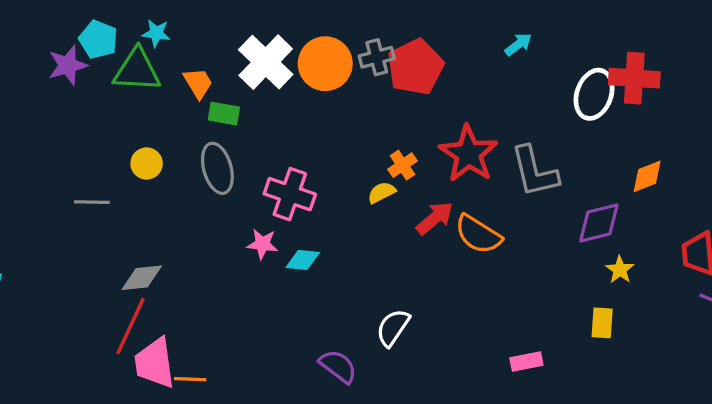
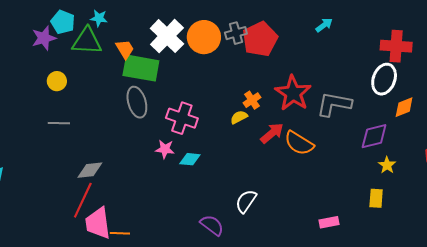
white ellipse: (594, 94) -> (384, 79), moved
green rectangle: (224, 114) -> (141, 68), size x1.8
yellow circle: (147, 163) -> (57, 81), moved
gray L-shape: (534, 172) -> (334, 104), turned 114

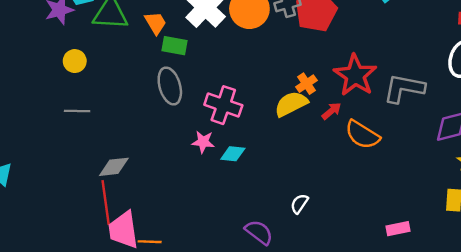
green rectangle: (141, 68) -> (175, 46), size x0.6
yellow semicircle: (239, 117) -> (291, 104), size x1.6
red arrow: (272, 133) -> (331, 111), moved, size x0.7
red line: (83, 200) -> (106, 202), turned -33
white semicircle: (246, 201) -> (299, 204), size x0.7

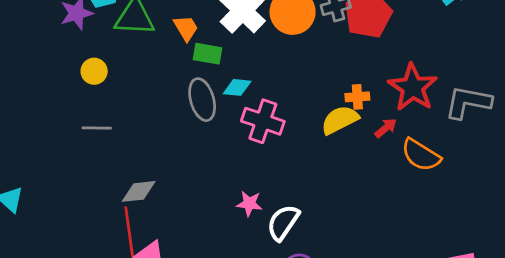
orange cross: (306, 84) -> (357, 97), turned 30
pink star: (203, 142) -> (249, 204), moved
cyan diamond: (233, 154) -> (237, 87), moved
white semicircle: (299, 204) -> (283, 222), moved, size x1.6

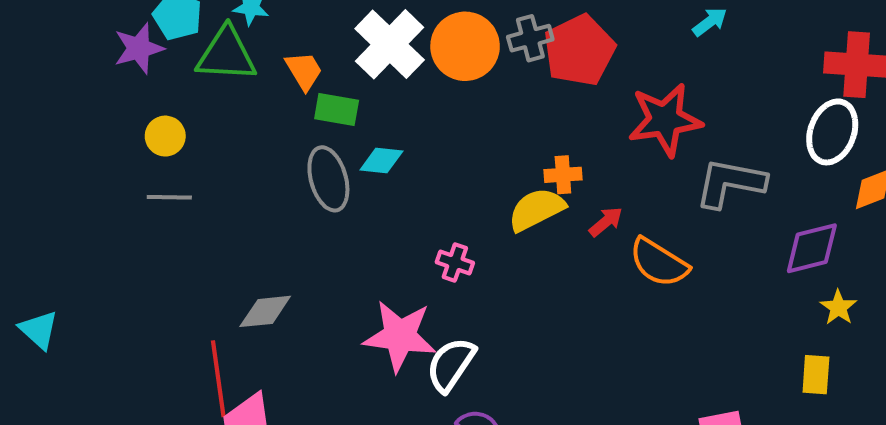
red star: (413, 87) -> (665, 120), moved, turned 30
pink cross: (263, 121) -> (455, 263), moved, size x0.6
gray line: (97, 128) -> (169, 197), moved
gray diamond: (139, 191) -> (265, 311), moved
pink star: (249, 204) -> (400, 336), size x1.8

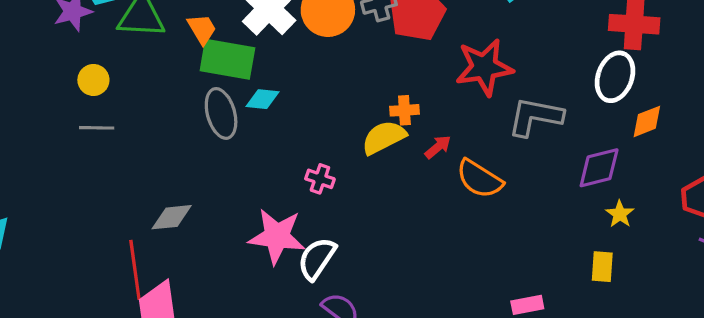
green rectangle: (337, 110) -> (227, 59), size x1.6

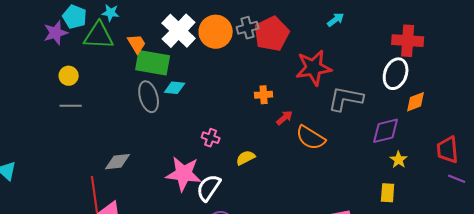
yellow semicircle: (384, 137) -> (246, 158), moved, size x0.7

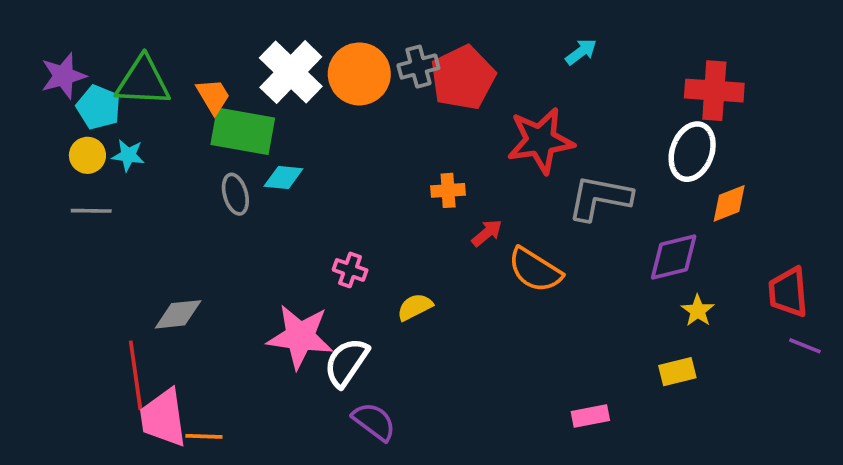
cyan star: (111, 13) -> (128, 155), moved
cyan pentagon: (75, 17) -> (99, 107), moved
gray ellipse: (149, 97) -> (235, 194), size x0.7
yellow rectangle: (388, 193) -> (677, 372), turned 72

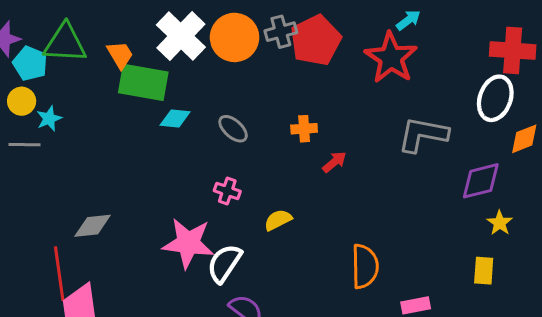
red star: (540, 141) -> (391, 58), moved, turned -30
cyan star: (128, 155) -> (49, 119), moved, turned -30
gray ellipse: (235, 194) -> (233, 129), moved, turned -32
orange semicircle: (535, 270) -> (365, 266), moved, turned -123
yellow rectangle: (677, 372) -> (484, 271), turned -72

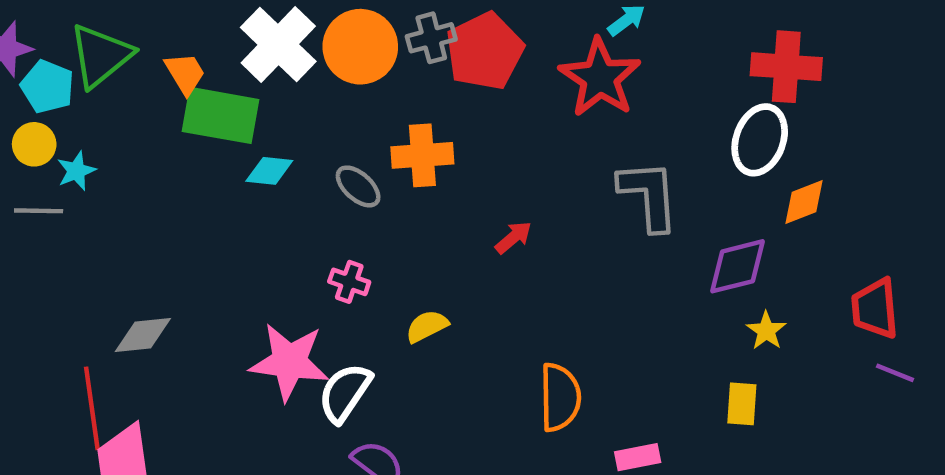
green triangle: (65, 43) -> (101, 56), turned -42
orange cross: (304, 129) -> (422, 155), moved, size x1.5
gray L-shape: (423, 134) -> (649, 195), turned 75

